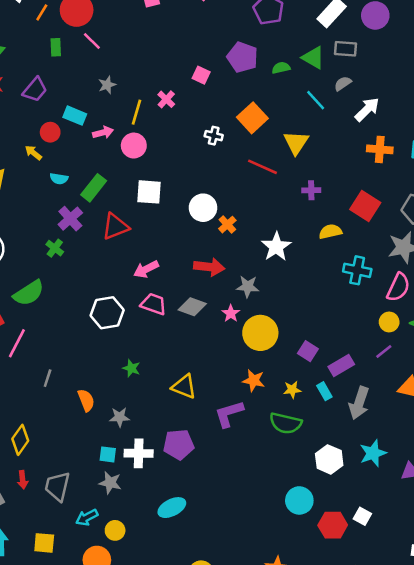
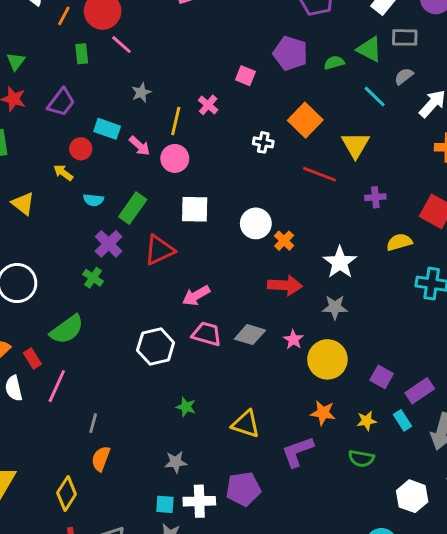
pink arrow: (103, 132) -> (140, 146), turned 60
red arrow: (209, 267) -> (285, 285), moved
gray star: (248, 286) -> (335, 307), moved
orange semicircle: (86, 400) -> (101, 459), moved, turned -135
green semicircle: (286, 423) -> (361, 458), size x0.7

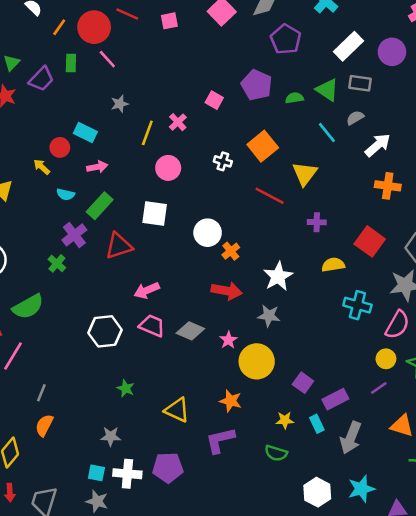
purple trapezoid: (61, 102) -> (41, 79), moved
pink arrow: (140, 146) -> (97, 167), moved, turned -60
pink circle: (175, 158) -> (168, 168), moved
orange star: (323, 413) -> (231, 401), moved

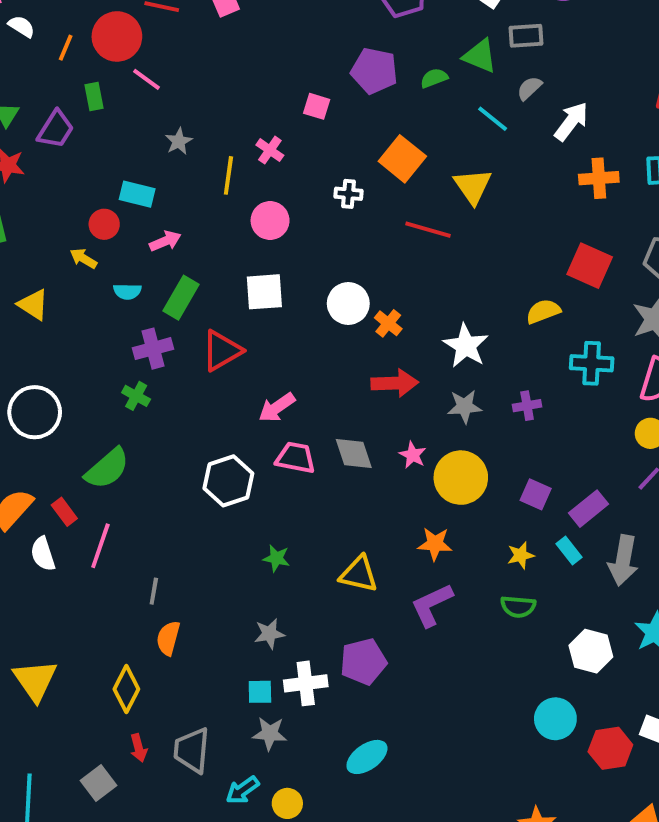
purple cross: (317, 222) -> (527, 406), moved
purple cross: (74, 235) -> (153, 349), turned 35
gray diamond: (190, 331) -> (354, 453), turned 60

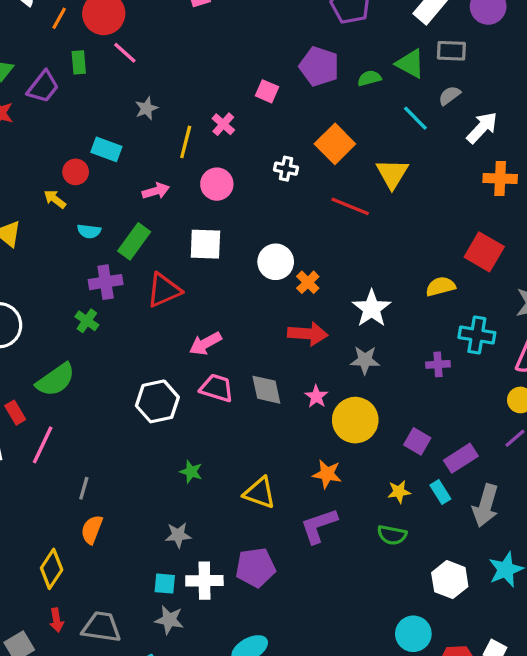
pink arrow: (165, 241) -> (156, 191), moved
purple cross: (527, 406) -> (438, 364), moved
gray trapezoid: (192, 750) -> (101, 627), turned 87

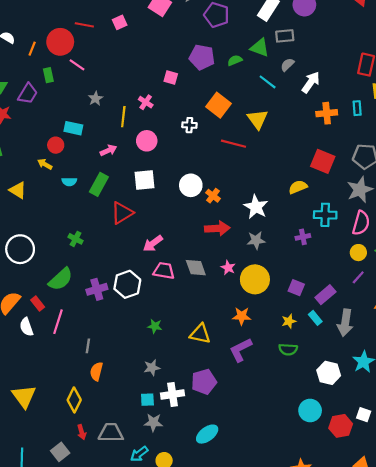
purple cross: (106, 282) -> (97, 289), moved

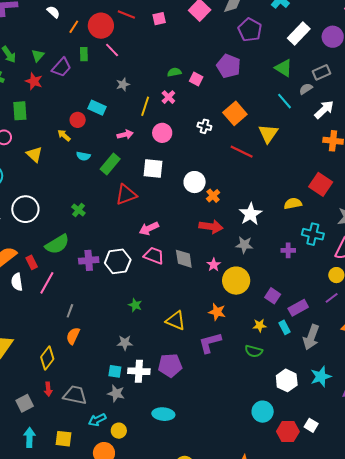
gray rectangle: (285, 36) -> (321, 72), moved, turned -30
green semicircle: (235, 60) -> (174, 72), moved
cyan ellipse: (207, 434) -> (163, 414), turned 30

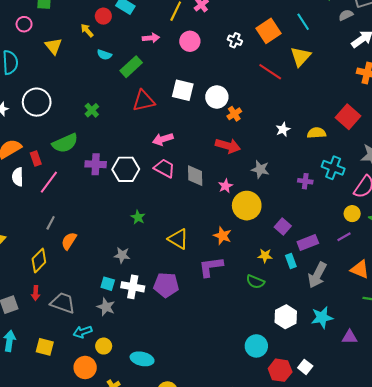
cyan line: (284, 101) -> (303, 22), moved
white square: (153, 169) -> (183, 90), moved
white star: (250, 214) -> (283, 129), moved, size x0.6
gray line: (70, 311) -> (51, 223), moved
cyan ellipse: (163, 414) -> (142, 359), moved

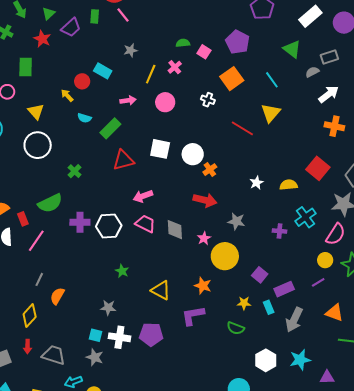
orange square: (268, 31) -> (232, 79), moved
white circle: (37, 102) -> (38, 145), moved
cyan cross: (333, 168) -> (306, 217), turned 35

